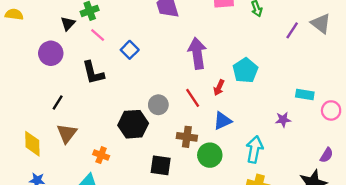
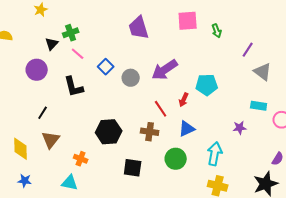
gray triangle: (321, 24) -> (263, 72), moved
purple arrow: (197, 53) -> (165, 70), turned -116
cyan pentagon: (245, 70) -> (207, 85), turned 30
gray circle: (158, 105) -> (131, 78), moved
brown cross: (187, 137) -> (150, 132), moved

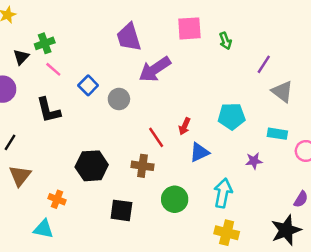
purple arrow: (165, 70) -> (155, 69), moved
cyan pentagon: (207, 85) -> (232, 116), moved
blue triangle: (187, 129) -> (199, 152), moved

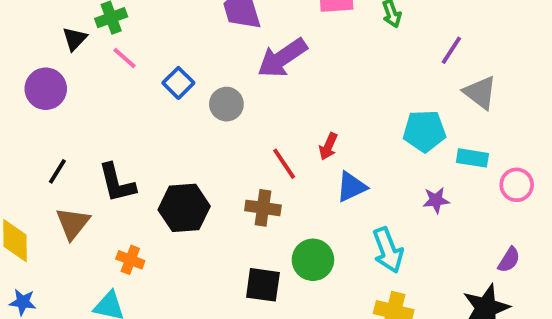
black L-shape: (48, 110) -> (117, 183), moved
cyan pentagon: (232, 116) -> (424, 131), moved
cyan arrow: (223, 193) -> (388, 250), turned 148
black square: (121, 210) -> (263, 285), moved

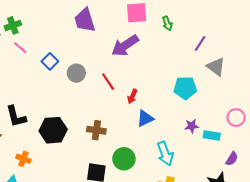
purple arrow: (282, 58) -> (125, 46), moved
cyan rectangle: (472, 158) -> (212, 135), moved
red line: (284, 164) -> (108, 82), moved

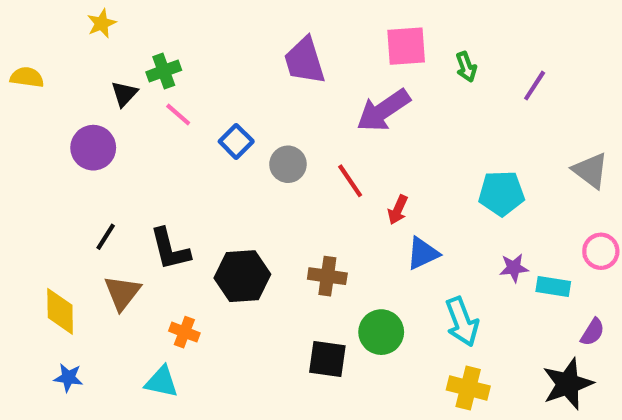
purple line: (200, 43) -> (535, 86), moved
gray triangle: (216, 67) -> (590, 170), moved

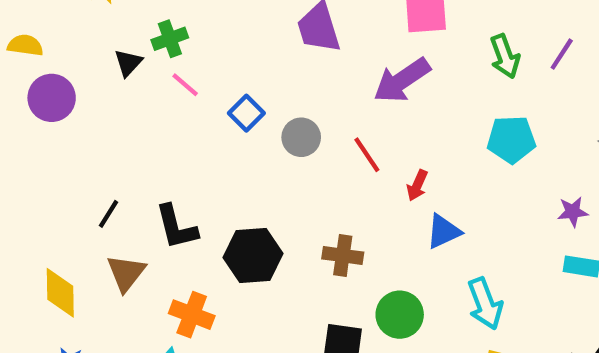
green arrow: (466, 67) -> (505, 56), moved, size x1.4
purple circle: (93, 148) -> (52, 98), moved
cyan pentagon: (501, 193) -> (511, 139), moved
purple star: (514, 268) -> (573, 212), moved
orange cross: (184, 332) -> (192, 315), size x1.4

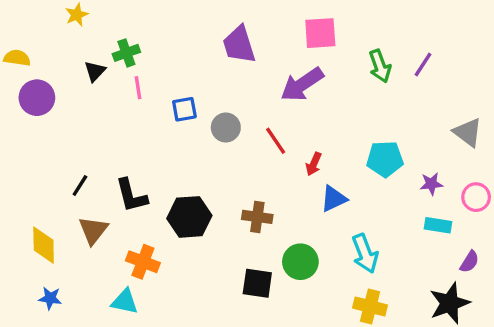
pink line: (185, 85) -> (138, 88), turned 40
blue square: (246, 113) -> (184, 109), turned 35
cyan pentagon: (511, 139) -> (385, 159), moved

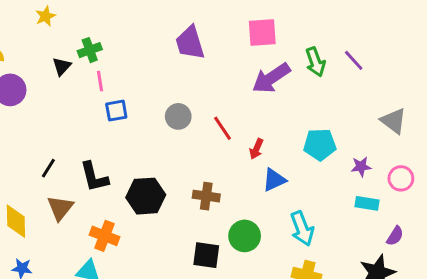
purple line: (423, 65) -> (354, 60), turned -75
purple arrow: (302, 84) -> (271, 78), moved
blue square: (184, 109) -> (116, 111), moved

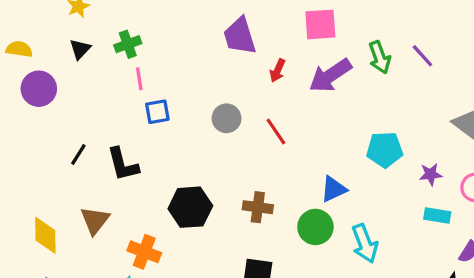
black triangle: (62, 66) -> (80, 49), moved
red arrow: (256, 149) -> (278, 71), moved
black line: (48, 168) -> (78, 155), moved
black L-shape: (94, 177) -> (123, 164), moved
green circle: (245, 236) -> (315, 227), moved

